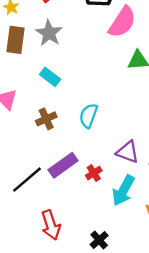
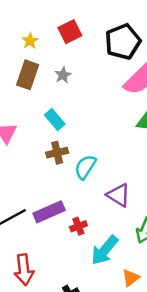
gray star: (49, 33) -> (63, 75), size x0.6
brown cross: (46, 119) -> (57, 153), moved
purple triangle: (128, 152) -> (119, 195), moved

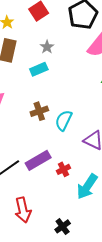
gray star: (63, 75) -> (47, 47), moved
cyan rectangle: (55, 120) -> (39, 69), moved, turned -66

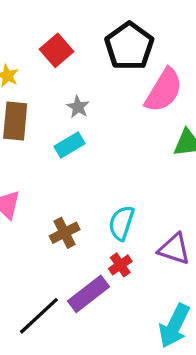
brown cross: (39, 111) -> (65, 233), moved
red cross: (63, 169) -> (120, 265), moved

